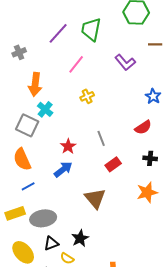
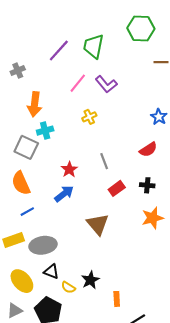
purple L-shape: (125, 62) -> (106, 84), moved
cyan cross: (45, 109) -> (45, 131), turned 35
black cross: (150, 158) -> (147, 185), moved
black star: (80, 238) -> (90, 280), moved
black triangle: (51, 243) -> (51, 272), turned 42

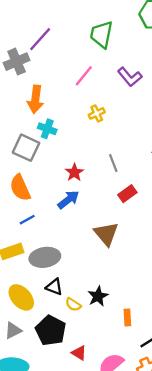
purple line: (59, 51) -> (40, 39), moved
gray cross: (18, 71) -> (17, 62), size x1.5
purple L-shape: (106, 84) -> (130, 77), moved
cyan cross: (45, 131) -> (47, 129), turned 35

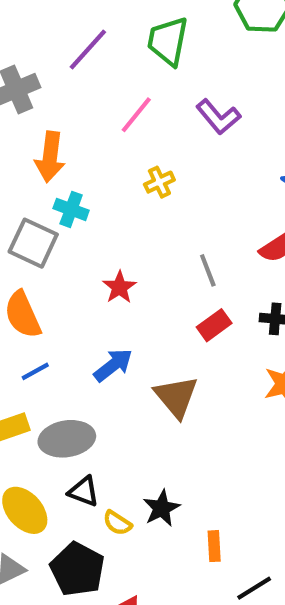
purple line: (40, 39) -> (88, 50), moved
gray line: (113, 163) -> (208, 270), moved
blue arrow: (68, 200) -> (113, 365), moved

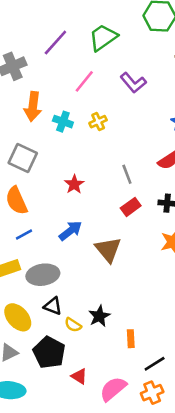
green trapezoid: (168, 41) -> (103, 37), turned 44
cyan cross: (71, 209) -> (63, 122), moved

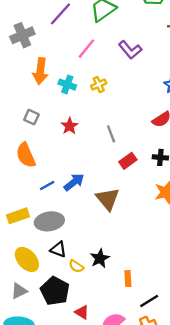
gray square: (23, 158) -> (31, 117), size x0.6
gray line: (127, 174) -> (111, 134), moved
red star: (74, 184) -> (70, 126), moved
blue line: (24, 235) -> (47, 185), moved

